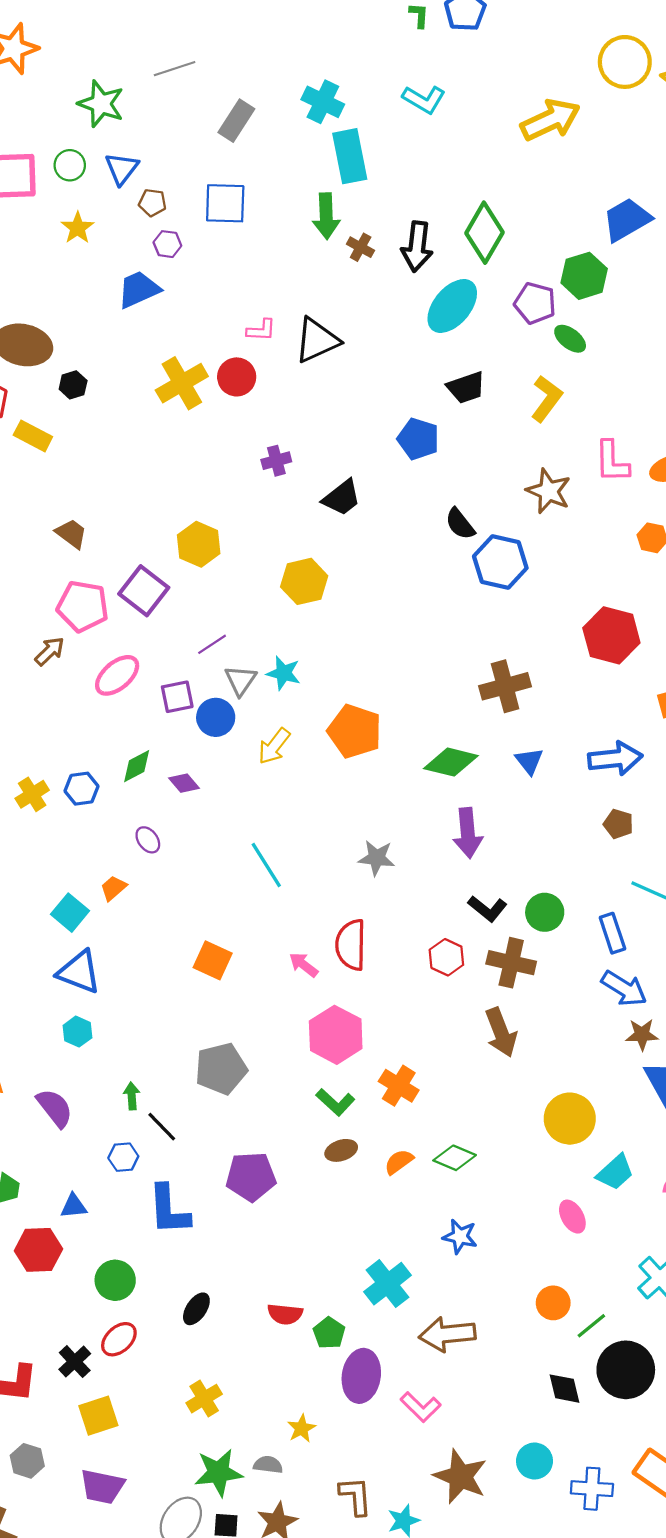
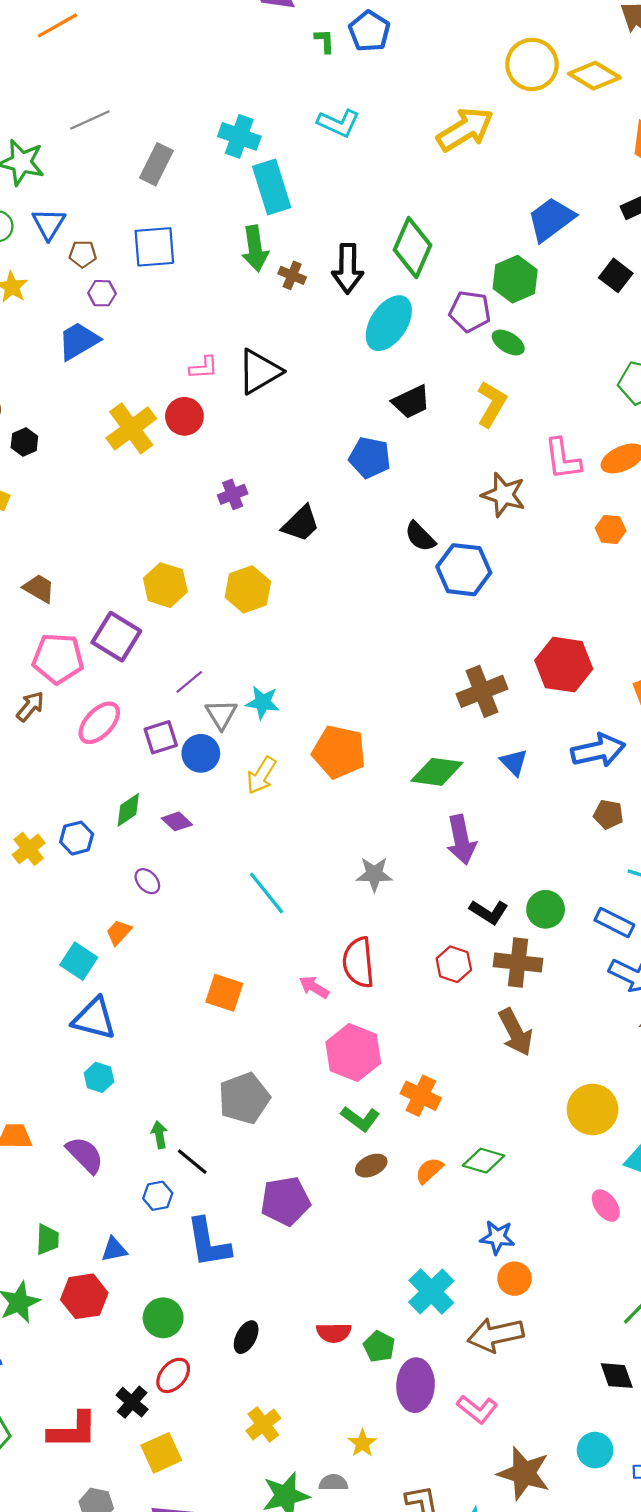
yellow hexagon: (304, 581) -> (248, 589), moved
red hexagon: (611, 635) -> (564, 665), moved
blue rectangle: (612, 933) -> (614, 922), turned -39
orange circle: (553, 1303) -> (515, 1279), moved

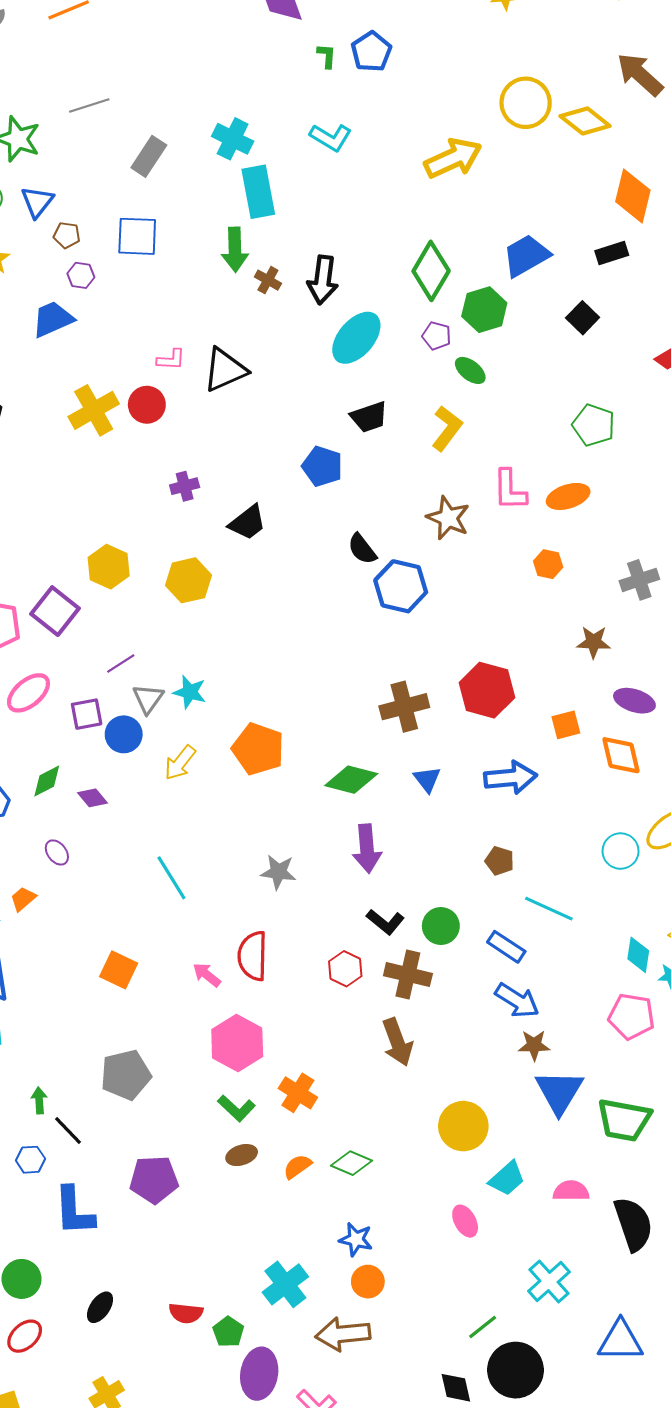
green diamond: (413, 248) -> (431, 271), moved
purple pentagon: (470, 311) -> (437, 336), size x0.7
brown pentagon: (608, 814) -> (500, 861), moved

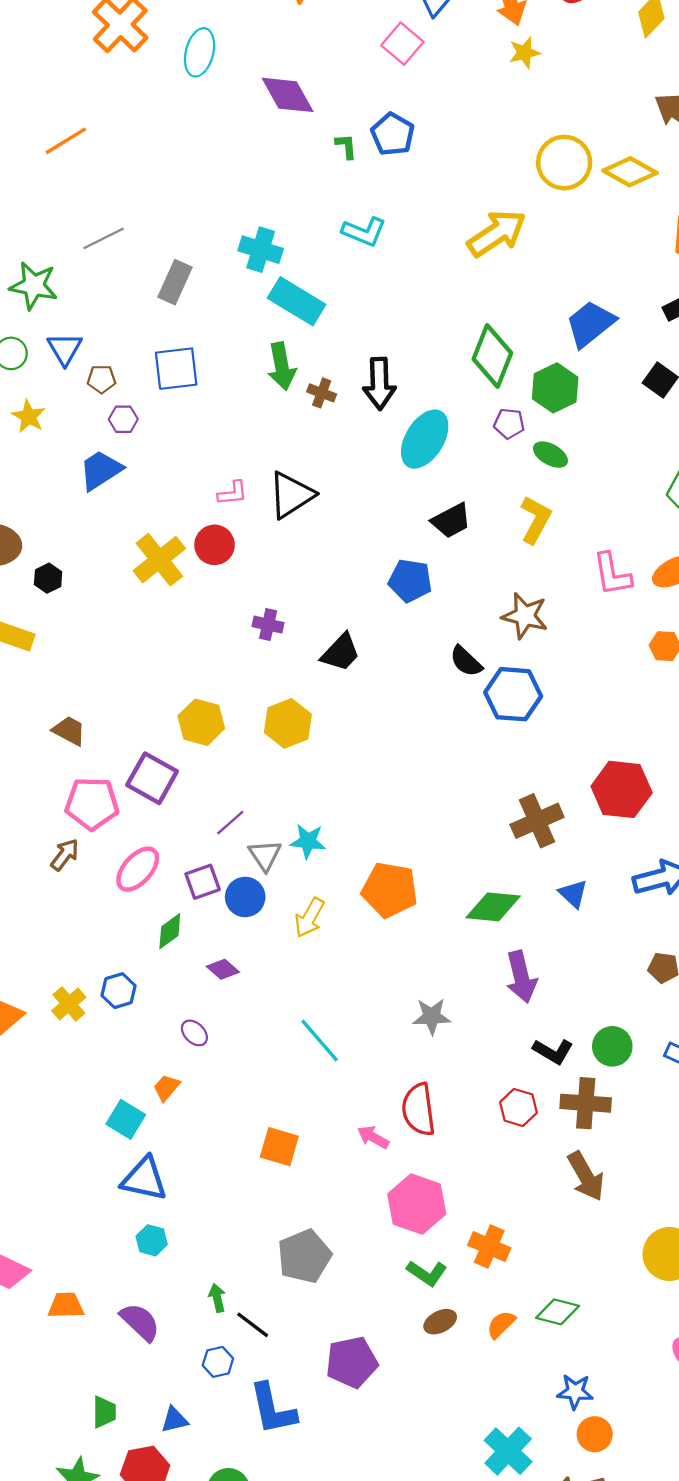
cyan rectangle: (258, 192) -> (297, 301), turned -39
purple cross: (185, 486) -> (268, 625), turned 36
brown star: (448, 518) -> (525, 616), moved
green diamond: (47, 781) -> (170, 931), moved

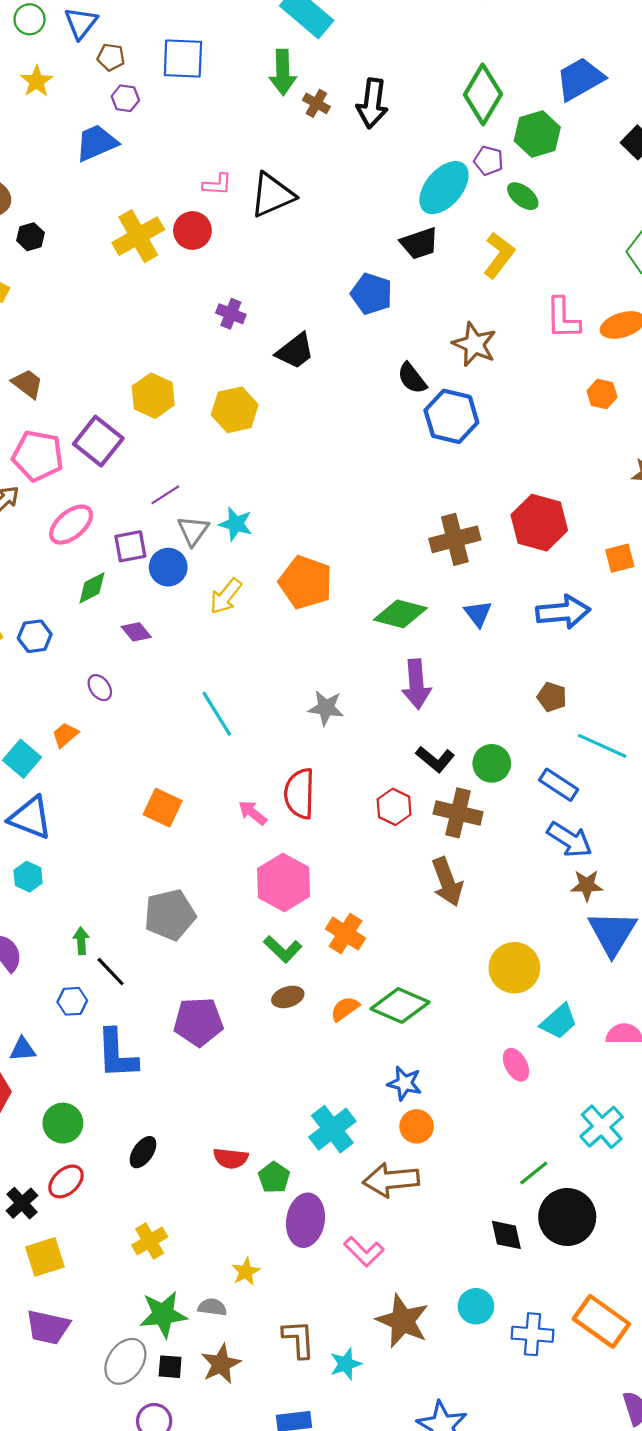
cyan ellipse: (425, 439) -> (444, 188), moved
green diamond: (558, 1312) -> (400, 1005), size x1.4

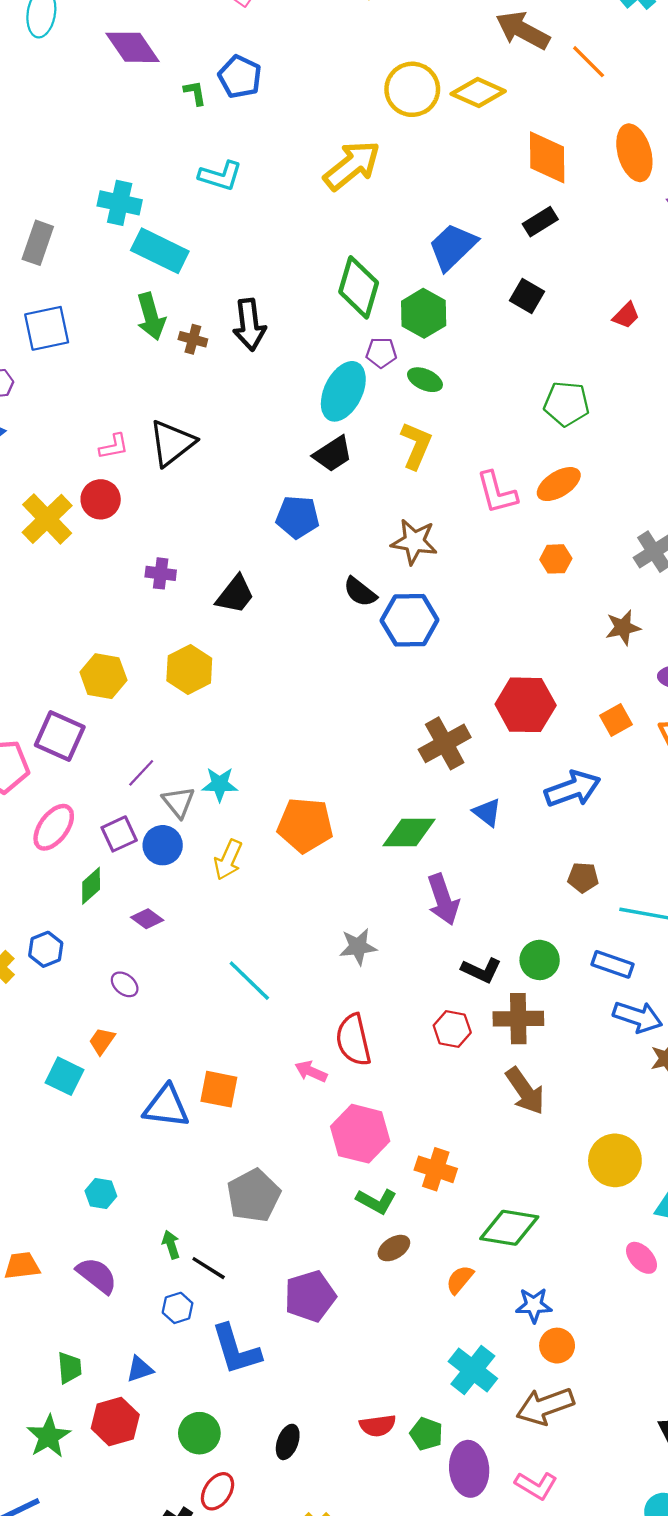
blue triangle: (30, 818) -> (166, 1106), moved
orange semicircle: (345, 1009) -> (460, 1280), moved

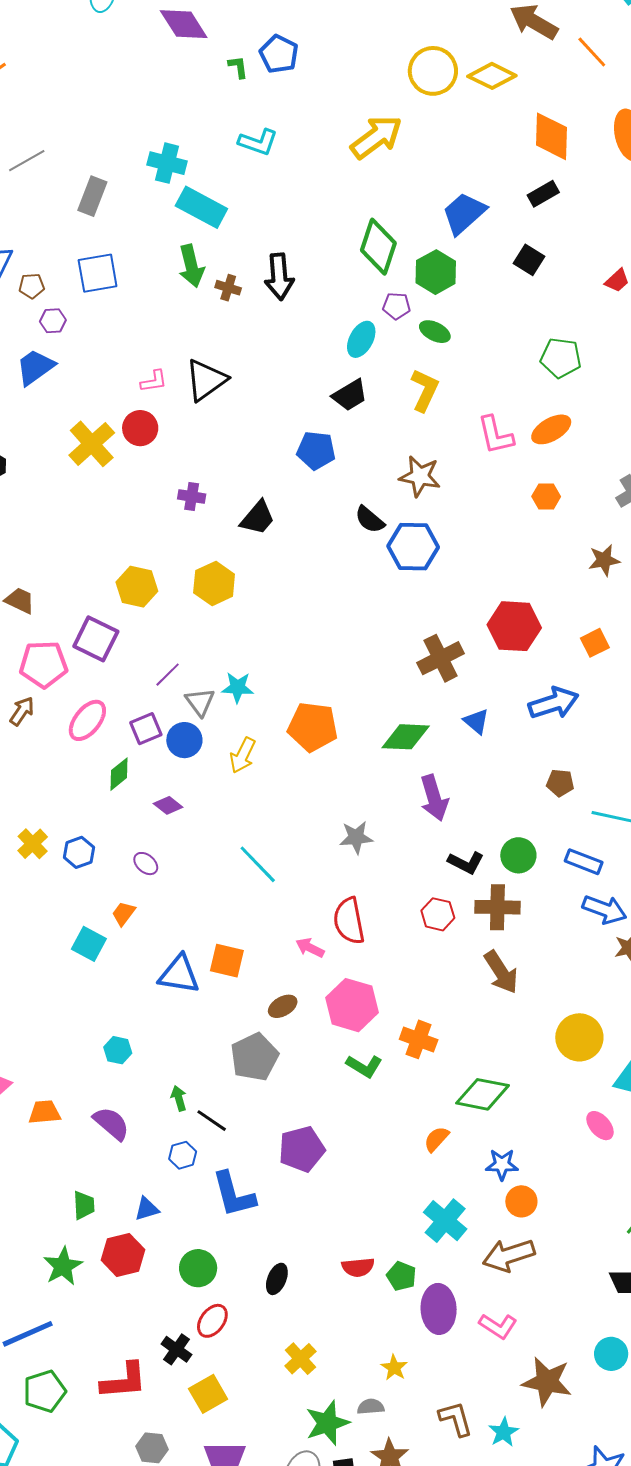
cyan ellipse: (343, 391) -> (361, 339), size x0.7
blue hexagon: (46, 949) -> (79, 852), moved
brown ellipse: (394, 1248) -> (283, 1006), moved

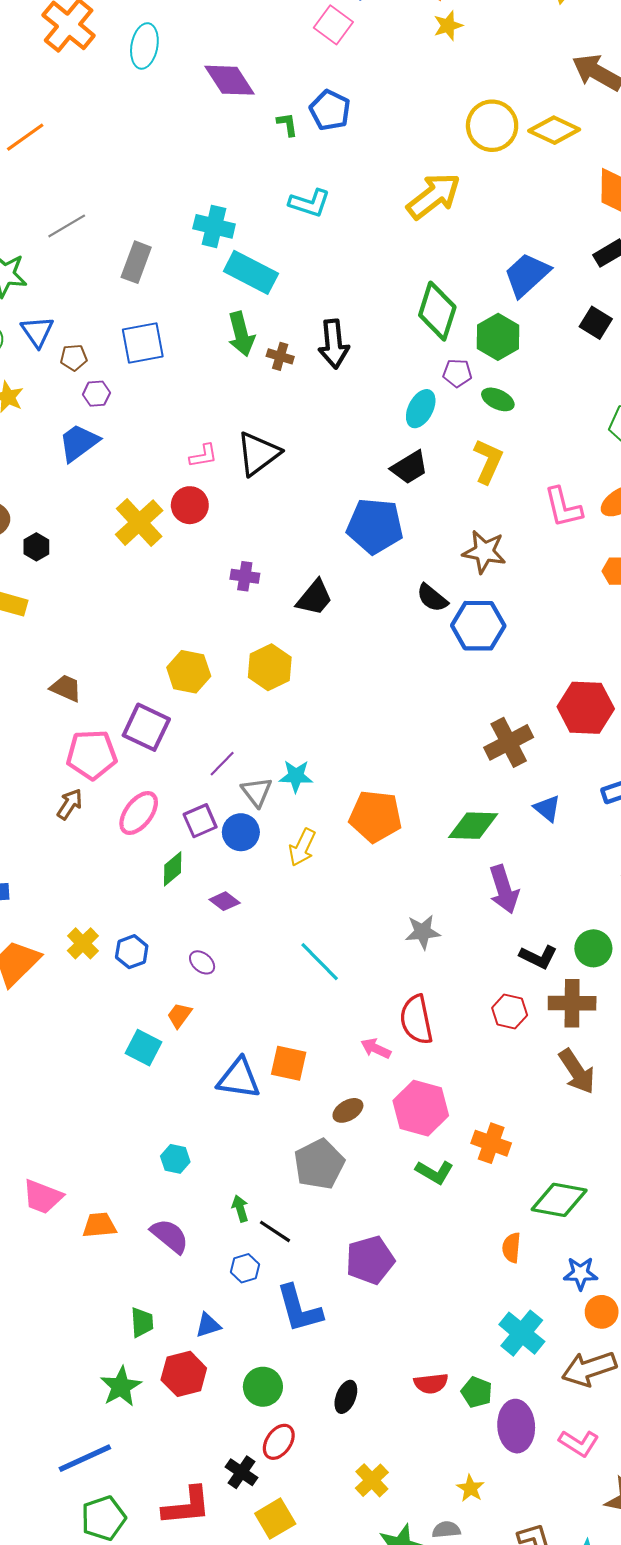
blue pentagon: (316, 450) -> (375, 526), size x1.4
orange semicircle: (436, 1139) -> (511, 1248), turned -36

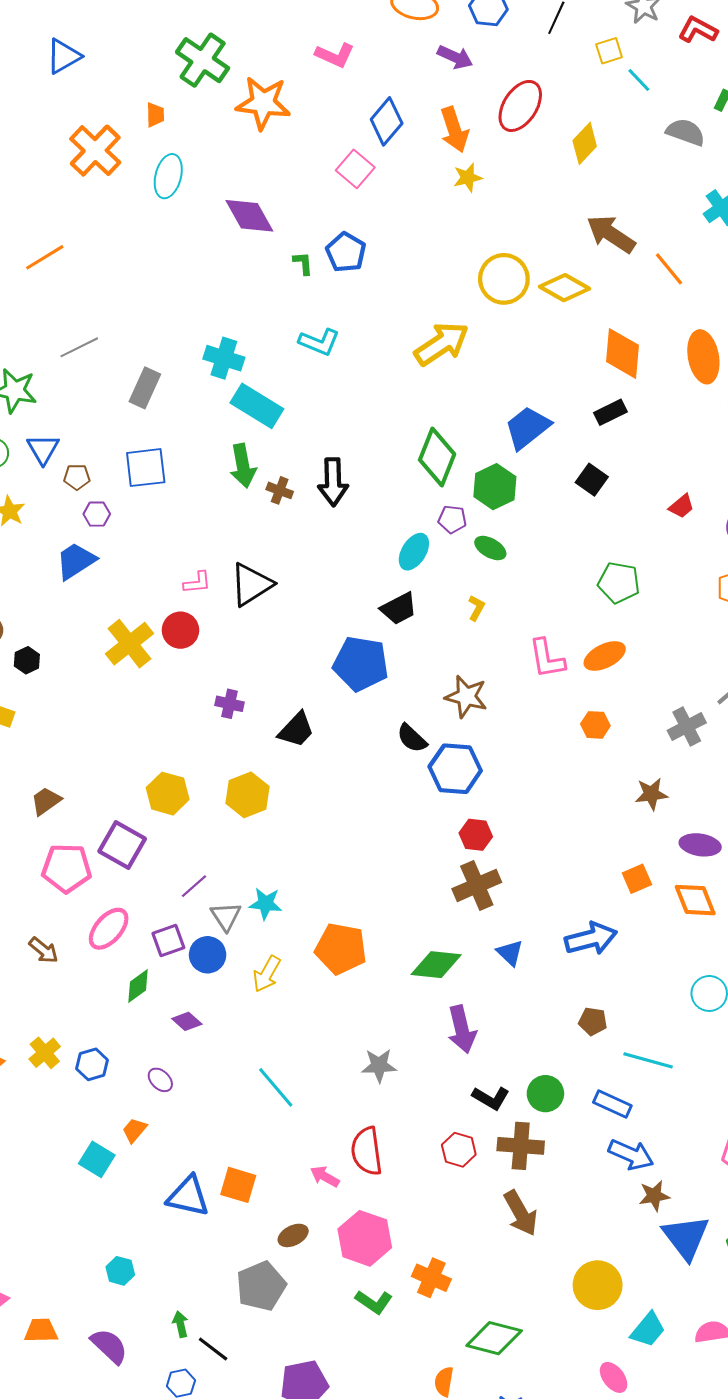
yellow L-shape: (488, 461) -> (476, 608), size x0.6
brown trapezoid: (66, 688) -> (46, 801), turned -64
red hexagon: (586, 708) -> (476, 835), moved, size x0.6
brown arrow: (70, 804) -> (44, 950), moved, turned 92

